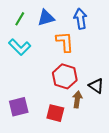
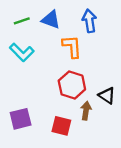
blue triangle: (46, 18) -> (51, 20), turned 36
green line: (20, 19) -> (22, 21), turned 40

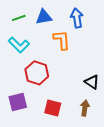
blue triangle: (51, 20) -> (44, 17), turned -30
red hexagon: (72, 85) -> (37, 73), moved
brown arrow: (86, 111) -> (85, 108), moved

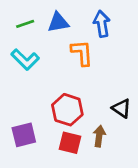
red hexagon: (37, 73) -> (67, 110), moved
brown arrow: (85, 108) -> (99, 136), moved

